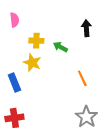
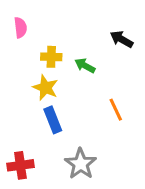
black arrow: (86, 28) -> (122, 39), turned -56
blue rectangle: (14, 82) -> (53, 120), moved
gray star: (86, 117) -> (81, 164), moved

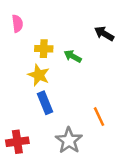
orange line: (116, 110) -> (99, 117), moved

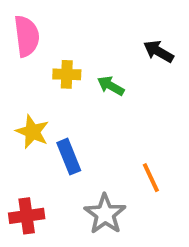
pink semicircle: (17, 24) -> (27, 36), size x1.5
yellow star: (39, 75) -> (32, 132), moved

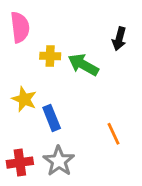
black arrow: (159, 51) -> (119, 39), turned -105
green arrow: (111, 86) -> (83, 65), size x1.5
gray star: (105, 214) -> (59, 161), moved

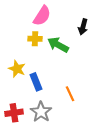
pink semicircle: (20, 27) -> (42, 16), moved, turned 40
orange line: (113, 134) -> (70, 94), moved

